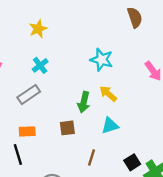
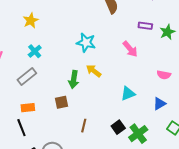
cyan triangle: (110, 126) -> (128, 94), moved

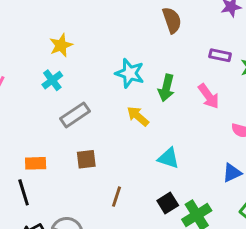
yellow star: (31, 21) -> (61, 45), moved
pink arrow: (130, 49) -> (209, 96), moved
gray rectangle: (27, 76) -> (75, 115), moved
green arrow: (74, 79) -> (166, 88), moved
cyan triangle: (128, 94) -> (168, 158), moved, turned 35

